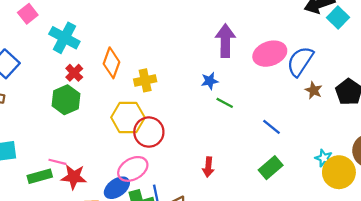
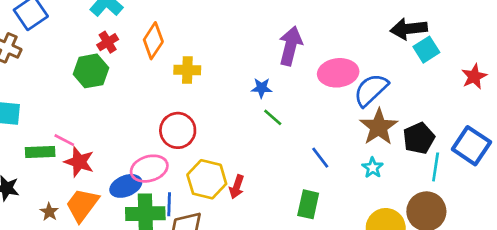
brown star: (314, 90) -> (379, 127), size x1.8
yellow hexagon: (128, 117) -> (207, 179), moved
cyan star: (324, 158) -> (373, 168), moved
green rectangle: (271, 168) -> (308, 204), turned -50

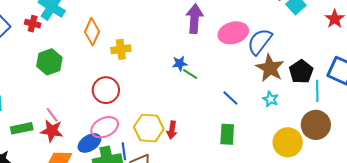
red cross: (108, 42) -> (33, 24), moved, turned -35
blue star: (261, 88) -> (180, 63), moved
red circle: (178, 130) -> (106, 90), moved
pink line: (64, 140) -> (52, 115), moved, turned 35

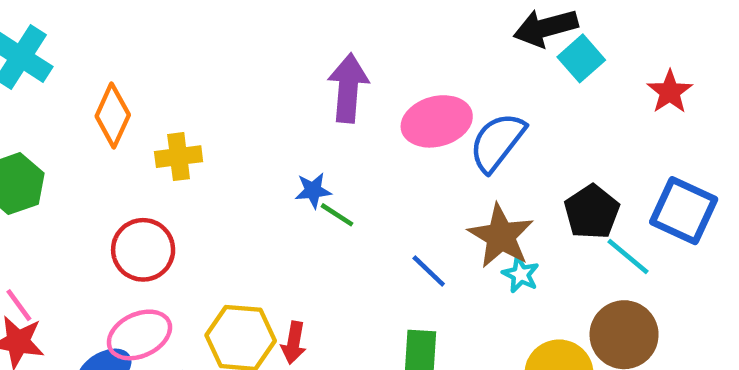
brown star: (270, 68) -> (501, 236), moved
cyan line: (317, 91) -> (628, 256), turned -50

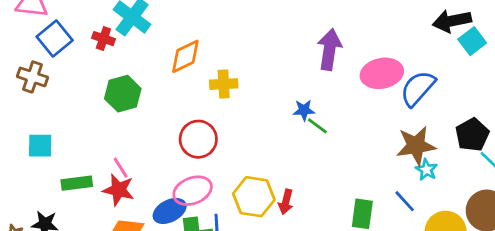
orange diamond: (113, 115) -> (185, 56), turned 36
brown star: (501, 236) -> (416, 146), turned 30
blue line: (429, 271) -> (405, 201), moved

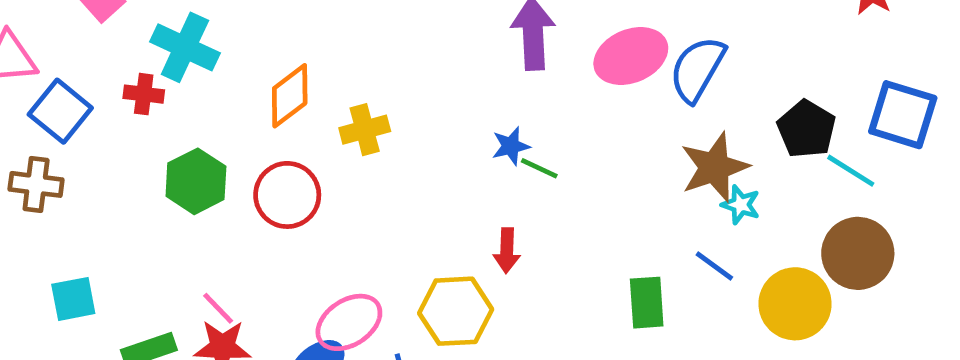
red circle: (198, 139) -> (287, 195), moved
red arrow: (286, 202) -> (507, 250), moved

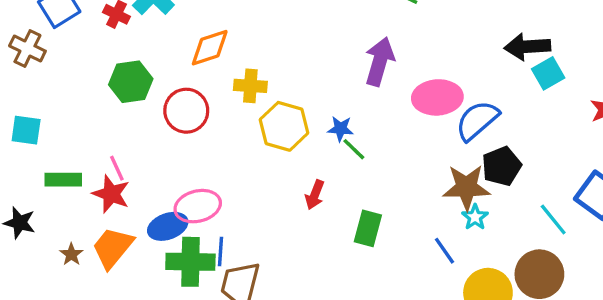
black pentagon: (806, 129) -> (502, 166), moved
green rectangle: (647, 303) -> (368, 228), moved
yellow hexagon: (456, 311) -> (284, 126), moved

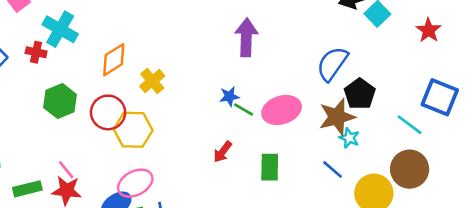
yellow cross: (250, 86) -> (152, 81), turned -30
pink ellipse: (437, 97) -> (282, 110), moved
yellow hexagon: (284, 126) -> (133, 130), moved
red arrow: (315, 195) -> (223, 152), turned 30

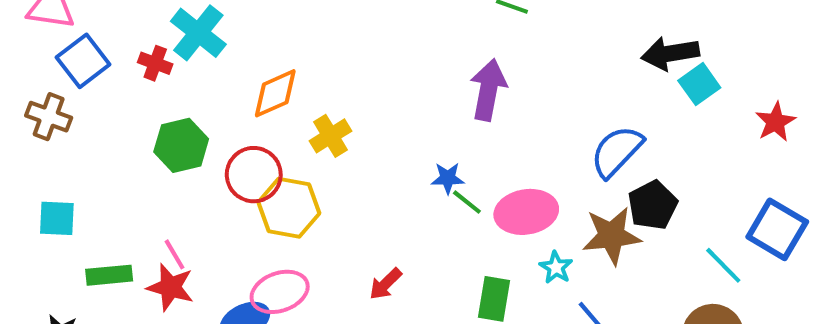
cyan star: (349, 138) -> (556, 267), moved
red arrow: (223, 152) -> (385, 284), moved

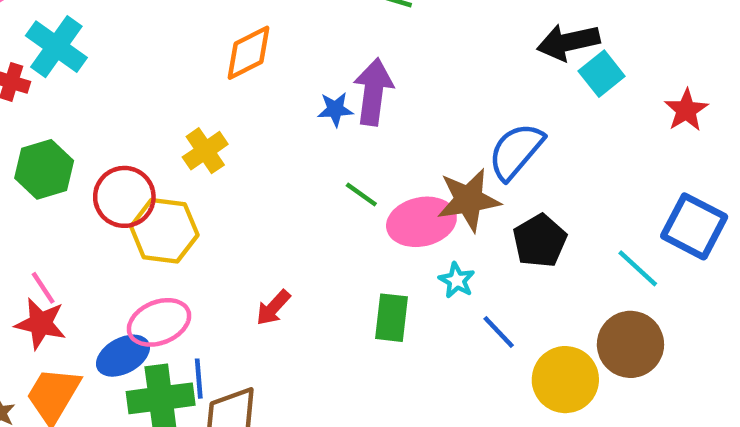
orange diamond: (275, 93) -> (249, 53), moved
blue star: (448, 178) -> (335, 109), moved
green line: (467, 202) -> (361, 194), moved
black pentagon: (653, 205) -> (540, 241), moved
brown star: (612, 236) -> (469, 200), moved

